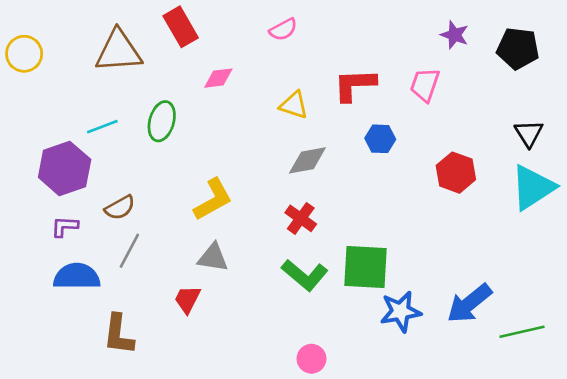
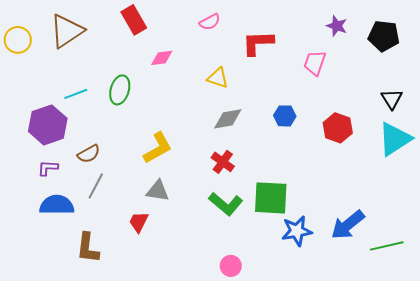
brown triangle: (119, 51) -> (67, 31), moved, turned -30
red L-shape: (355, 85) -> (258, 43), moved
blue hexagon: (380, 139) -> (285, 116), moved

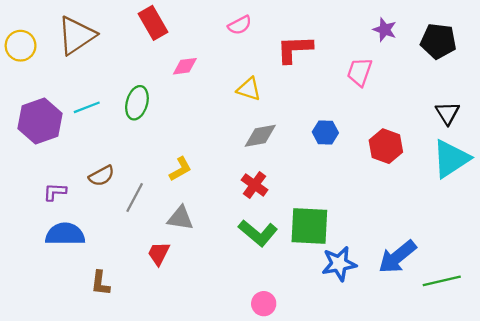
purple hexagon: (48, 125) -> (40, 121), moved
yellow L-shape: (158, 148) -> (180, 169), size x0.7
gray line: (96, 186) -> (135, 197), moved
brown L-shape: (88, 248) -> (100, 283), size x0.7

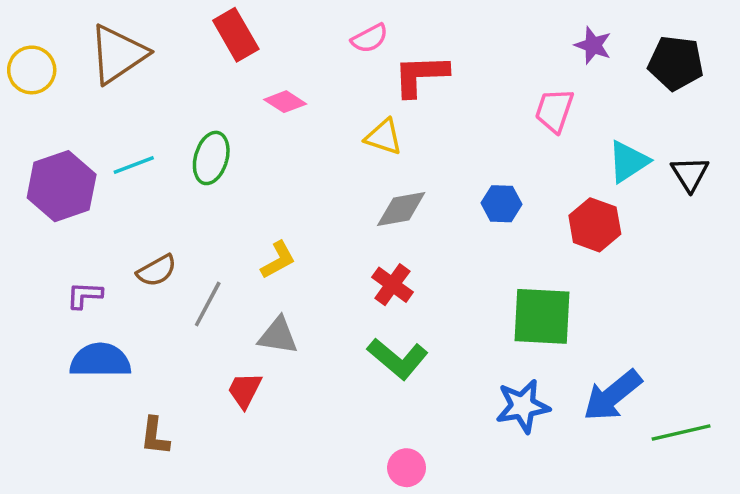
red L-shape: (295, 49) -> (421, 75), moved
pink diamond: (185, 66) -> (285, 102), turned 40
cyan triangle: (451, 159) -> (628, 161), moved, size x0.7
green square: (309, 226) -> (542, 316), moved

